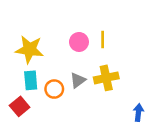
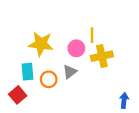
pink circle: (79, 42) -> (76, 48), moved
yellow star: (29, 49) -> (41, 44), moved
yellow cross: (106, 78) -> (102, 56), moved

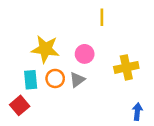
yellow line: (92, 35) -> (102, 17), moved
yellow cross: (102, 56) -> (126, 67), moved
orange circle: (49, 79) -> (55, 78), moved

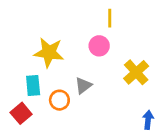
pink circle: (85, 54) -> (99, 46), moved
yellow cross: (126, 67) -> (136, 72), turned -30
orange circle: (55, 78) -> (59, 100), moved

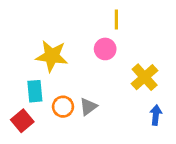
gray triangle: (83, 86) -> (88, 107), moved
blue arrow: (148, 120) -> (156, 115), moved

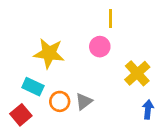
cyan rectangle: (35, 91) -> (33, 87), turned -60

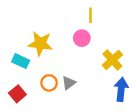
cyan rectangle: (33, 87) -> (21, 61), moved
blue arrow: (148, 109) -> (121, 89), size x1.5

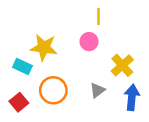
orange circle: (49, 83) -> (53, 90), size x1.5
gray triangle: (69, 83) -> (97, 90), moved

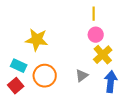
yellow line: (99, 17) -> (94, 14), moved
pink circle: (89, 42) -> (96, 35), moved
cyan rectangle: (22, 67) -> (19, 66), moved

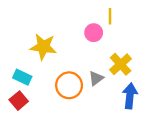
pink circle: (96, 35) -> (94, 33), moved
orange circle: (45, 76) -> (69, 85), moved
gray triangle: (82, 76) -> (96, 78), moved

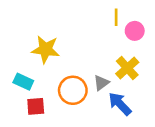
pink circle: (94, 33) -> (135, 31), moved
blue arrow: (130, 96) -> (120, 104), moved, turned -50
red square: (19, 101) -> (36, 106), moved, turned 36

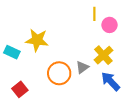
cyan rectangle: (23, 82) -> (12, 52), moved
blue arrow: (120, 104) -> (111, 81), moved
red square: (36, 106) -> (20, 89), moved, turned -35

